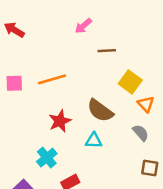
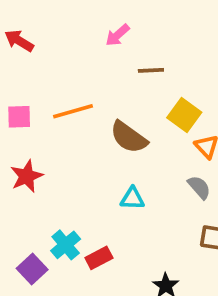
brown semicircle: (100, 111) -> (129, 137), moved
red star: (60, 121) -> (27, 176), moved
cyan cross: (47, 158) -> (66, 245), moved

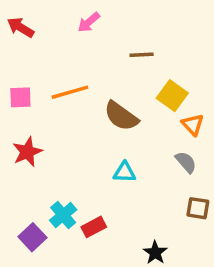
pink arrow: (118, 35) -> (89, 22), moved

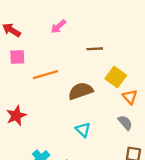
pink square: (20, 97) -> (17, 57), moved
brown semicircle: (121, 116) -> (81, 91), turned 125
cyan triangle: (125, 172) -> (83, 130), turned 42

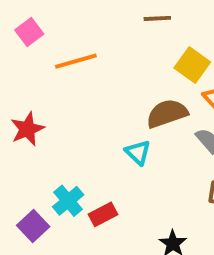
pink square: (17, 57) -> (29, 32), turned -35
brown semicircle: (81, 91) -> (167, 113), moved

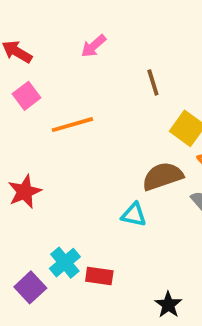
brown line: (157, 18) -> (153, 82), turned 76
cyan triangle: (138, 152) -> (134, 215), turned -32
red rectangle: (103, 214) -> (99, 276), turned 36

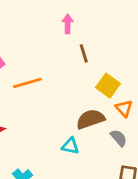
pink arrow: (94, 46) -> (68, 24), moved, turned 132

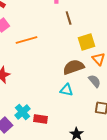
yellow square: (108, 86) -> (87, 42), turned 36
cyan triangle: (70, 146) -> (67, 90), moved

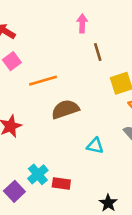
brown semicircle: (74, 67) -> (65, 109), moved

